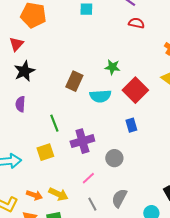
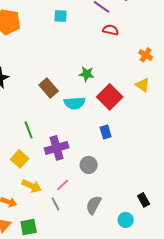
brown rectangle: (74, 81) -> (49, 88), turned -66
yellow square: (45, 152) -> (20, 159), turned -30
yellow arrow: (58, 194) -> (32, 186), moved
gray line: (92, 204) -> (56, 204), moved

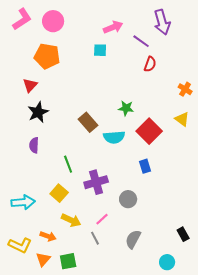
red semicircle: (111, 30) -> (150, 64), turned 98
cyan circle: (126, 220) -> (167, 262), moved

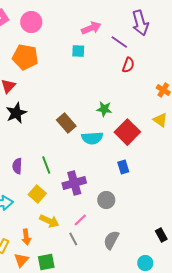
purple semicircle: (34, 145) -> (17, 166), moved
orange arrow: (48, 236) -> (26, 237), turned 63

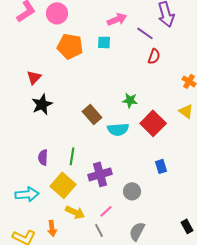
orange pentagon: (25, 57) -> (70, 46), moved
green line: (46, 165) -> (72, 156), turned 30
blue rectangle: (123, 167) -> (161, 166), moved
yellow square: (37, 194) -> (63, 185), size x1.4

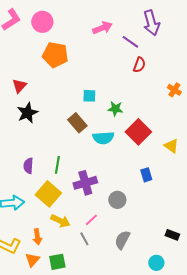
cyan square: (104, 42) -> (89, 96), moved
yellow triangle: (186, 111) -> (171, 146), moved
black rectangle: (187, 226) -> (172, 235), turned -40

